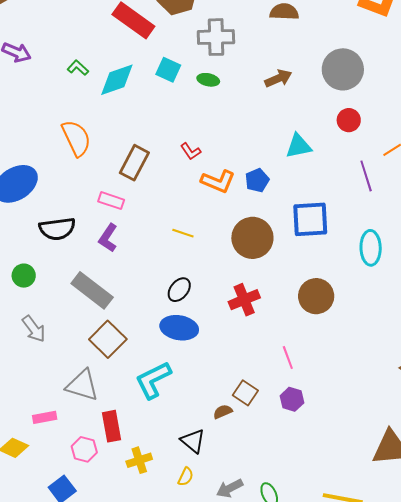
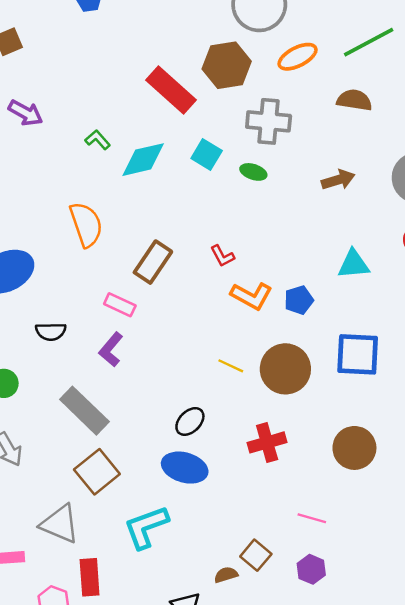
black semicircle: (57, 229) -> (51, 332), size x0.7
yellow line: (183, 233) -> (231, 366), moved
pink line: (288, 357) -> (312, 518), turned -60

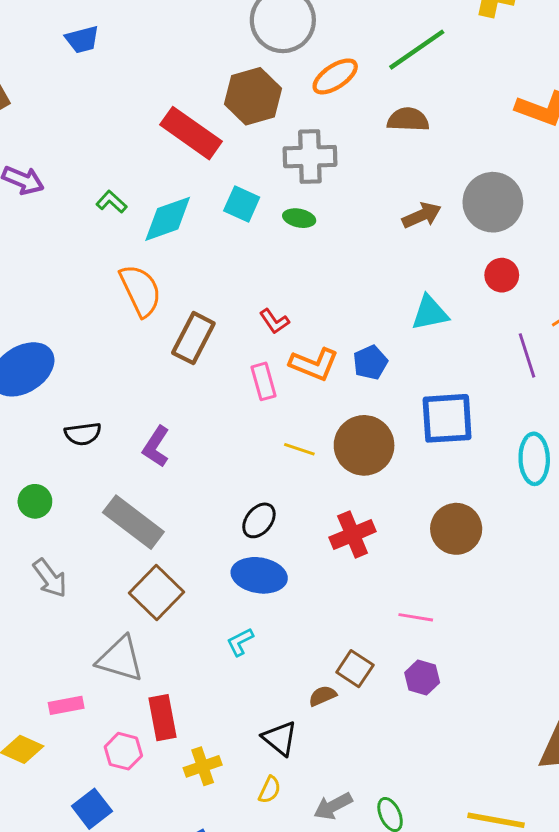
brown arrow: (338, 180) -> (422, 215), moved
orange semicircle: (86, 224) -> (140, 290), moved
pink rectangle: (120, 305) -> (263, 381), moved, turned 56
cyan L-shape: (146, 527) -> (240, 642), moved, size x0.5

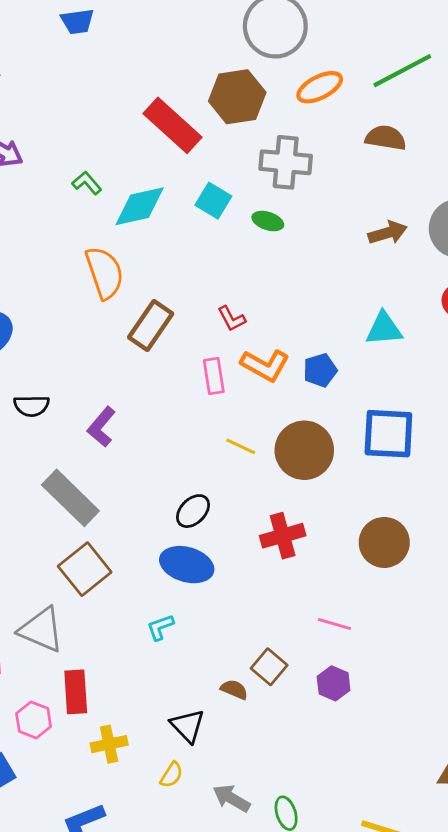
brown semicircle: (323, 696) -> (234, 689), turned 40
gray arrow: (333, 806) -> (231, 798), turned 51

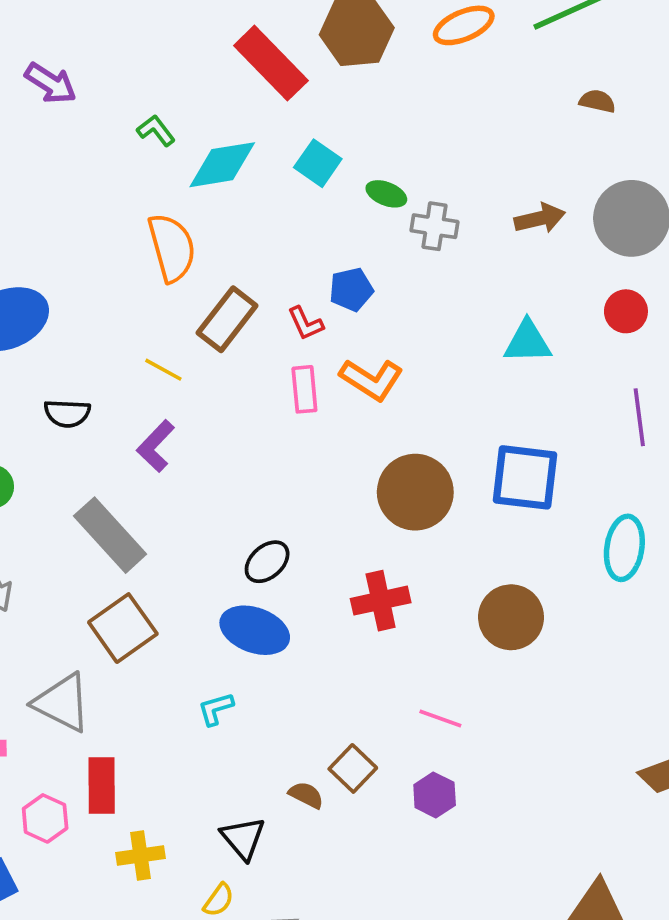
brown semicircle: (386, 138) -> (597, 101), moved, size x0.7
gray cross: (286, 162) -> (434, 226), moved, size x0.7
red L-shape: (232, 319) -> (306, 323), moved
blue pentagon: (320, 370) -> (351, 289), moved
yellow line: (241, 446) -> (163, 370), moved

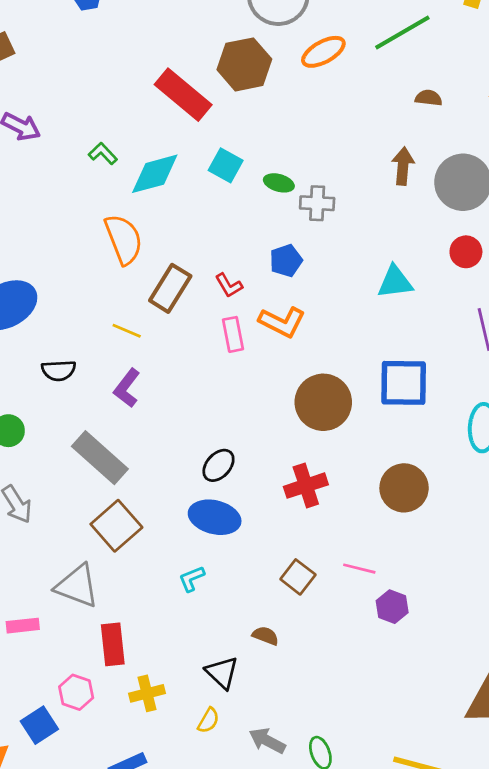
brown arrow: (540, 218) -> (403, 166), moved, turned -66
blue pentagon: (351, 289) -> (286, 261), moved
brown square: (353, 768) -> (298, 577), moved
purple hexagon: (435, 795) -> (392, 607), moved
pink hexagon: (45, 818) -> (76, 692), moved

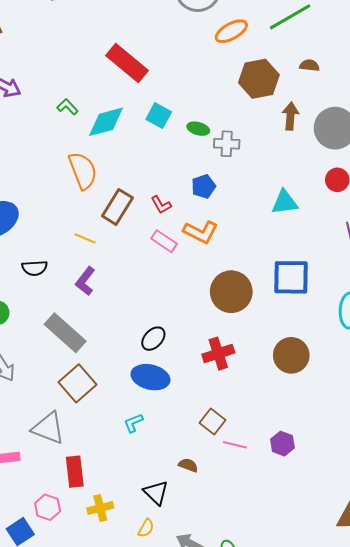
brown hexagon: (244, 64) -> (259, 79), moved
pink rectangle: (233, 334) -> (164, 241), turned -45
pink line: (359, 569) -> (235, 445), moved

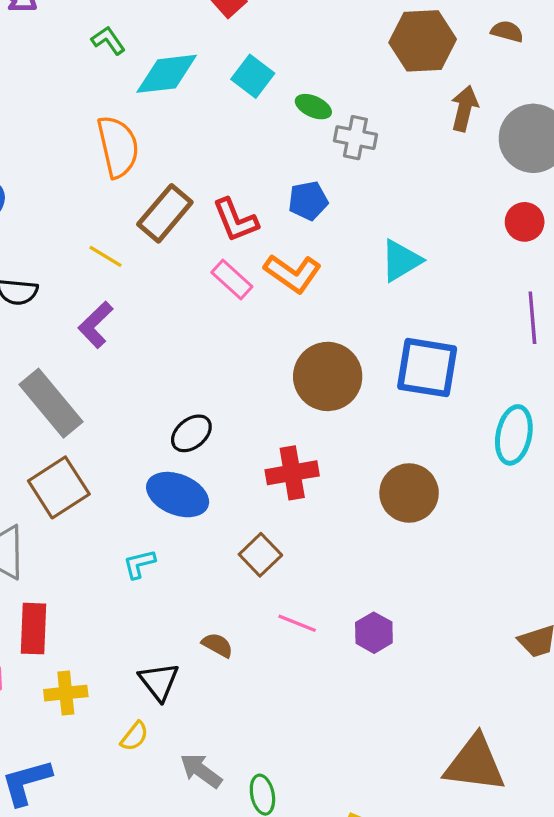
cyan triangle: (285, 202) -> (401, 261), moved, turned -32
red L-shape: (161, 205) -> (235, 220), size x1.4
brown square: (212, 421) -> (260, 555), moved

